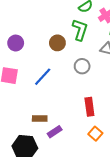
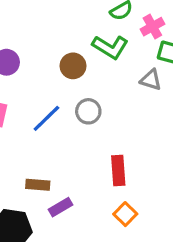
green L-shape: (80, 30) -> (110, 47), turned 100
gray circle: (82, 66) -> (88, 111), moved

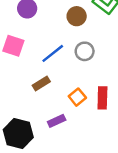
brown rectangle: (38, 185) -> (41, 83), moved, turned -42
orange square: (125, 214) -> (77, 97), moved

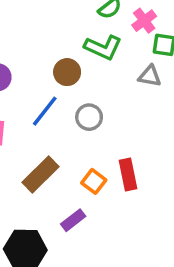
blue line: (53, 53) -> (45, 111), moved
brown rectangle: (41, 83) -> (41, 174), size x1.5

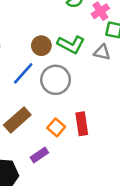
green L-shape: (103, 47) -> (71, 44), moved
gray circle: (89, 117) -> (56, 80), size x1.5

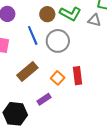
blue line: (23, 73) -> (33, 35), turned -66

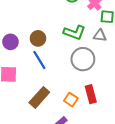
brown circle: (47, 14) -> (38, 38), moved
gray circle: (58, 41) -> (83, 59), moved

